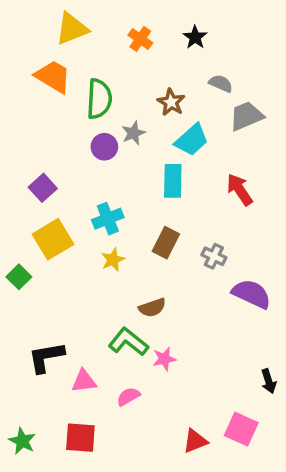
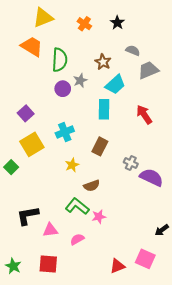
gray cross: (214, 256) -> (131, 163), moved
yellow star: (113, 260) -> (72, 165), moved
black arrow: (269, 381) -> (162, 230), turned 72

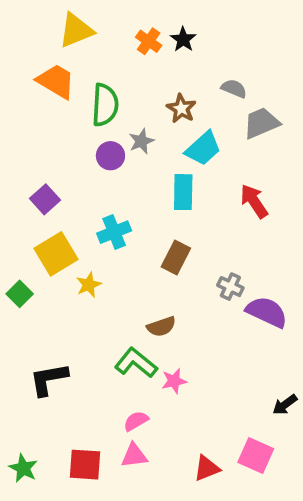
black star: (117, 23) -> (183, 39), moved
yellow star: (72, 165) -> (89, 285), moved
pink triangle: (50, 230) -> (134, 456), moved

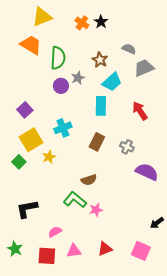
gray cross: (230, 287) -> (127, 147), moved
green square: (20, 294) -> (19, 162), moved
pink semicircle: (136, 421) -> (55, 232), moved
green star: (23, 468) -> (15, 249), moved
red triangle: (207, 468) -> (105, 249), moved

